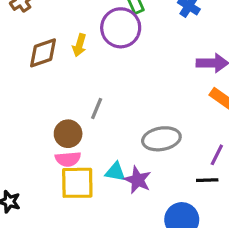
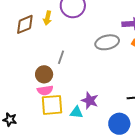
gray ellipse: (161, 139) -> (107, 42), moved
cyan triangle: (115, 172) -> (77, 112), moved

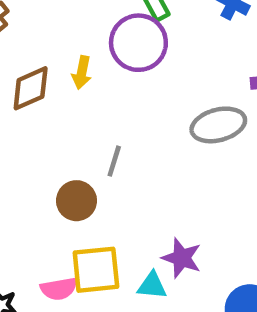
pink semicircle: (45, 90) -> (59, 289), moved

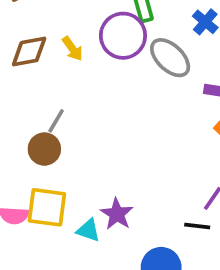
yellow arrow: (82, 73) -> (72, 49), turned -60
gray ellipse: (218, 125) -> (170, 58), moved, turned 45
gray line: (114, 161) -> (56, 121), moved

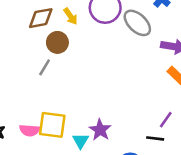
gray line: (56, 121) -> (45, 67), moved
brown circle: (44, 149) -> (57, 42), moved
cyan triangle: (88, 230) -> (80, 141), turned 42

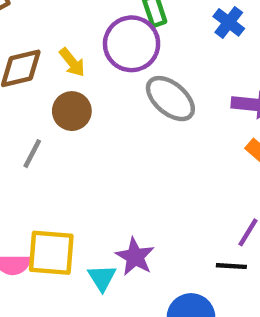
gray ellipse: (137, 23) -> (170, 99), moved
brown circle: (57, 42) -> (72, 111), moved

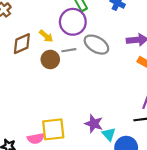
gray line: (32, 154) -> (69, 50), moved, turned 64
cyan triangle: (102, 278) -> (109, 134), moved

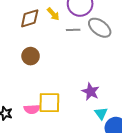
brown circle: (50, 59) -> (31, 56), moved
purple star: (94, 124) -> (91, 92), moved

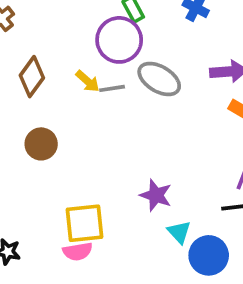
yellow arrow: (53, 14) -> (88, 81), moved
brown diamond: (30, 18) -> (32, 77), turned -30
pink semicircle: (32, 109) -> (78, 251), moved

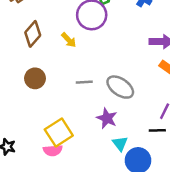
gray ellipse: (159, 79) -> (120, 87), moved
gray line: (112, 88) -> (84, 82), moved
yellow square: (84, 223) -> (59, 132), turned -32

